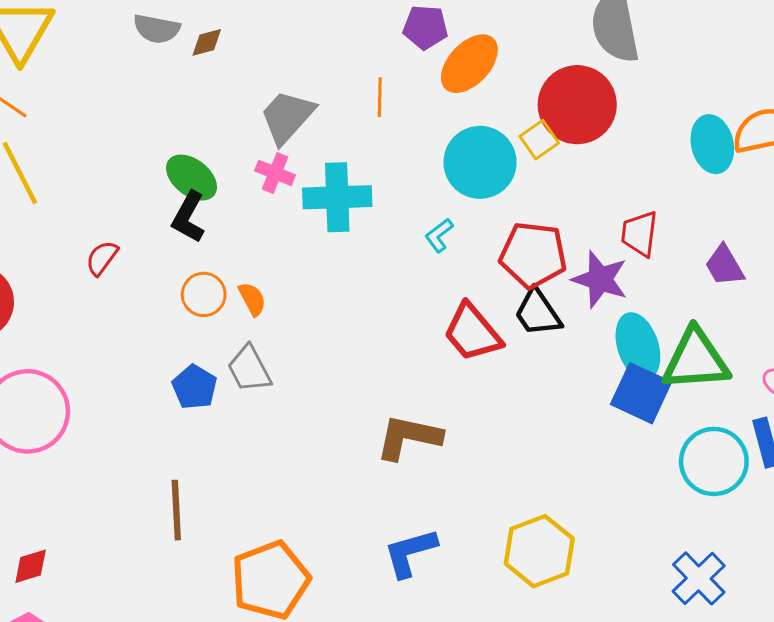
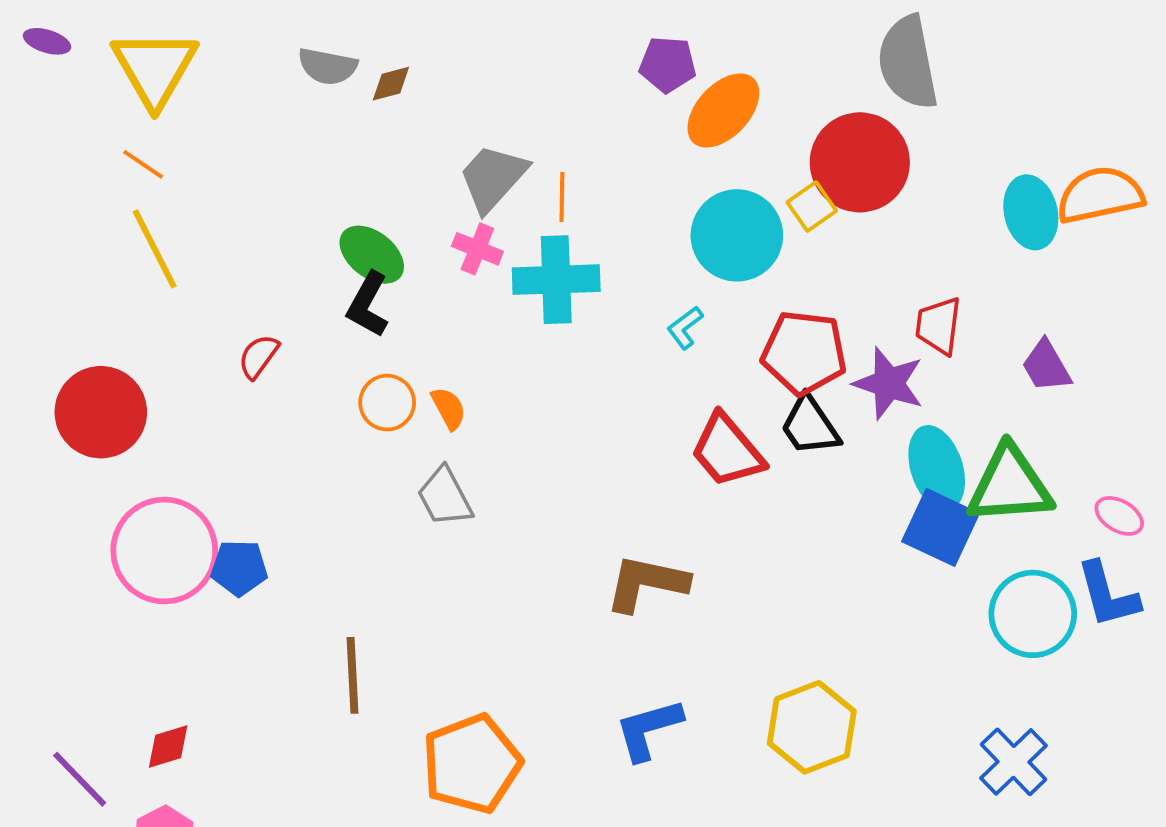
orange line: (380, 97) -> (562, 197), moved
blue pentagon: (195, 387) -> (239, 568), moved, turned -30

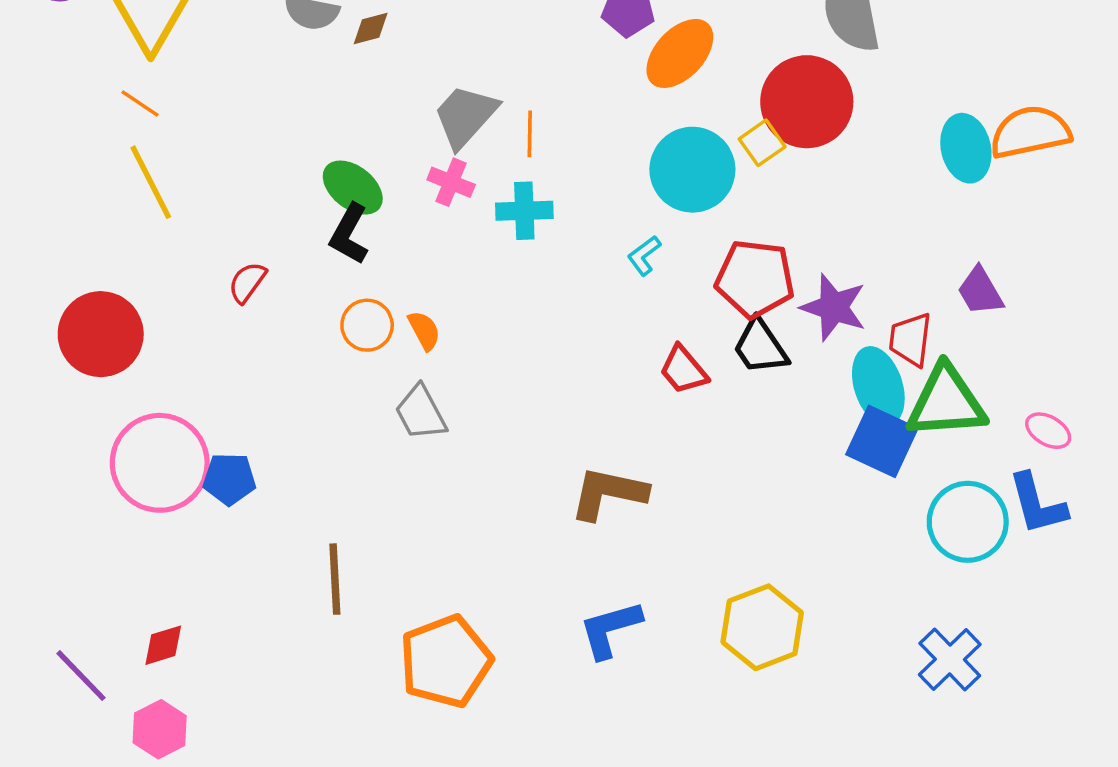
cyan cross: (556, 280) -> (524, 211), size x0.7
red trapezoid: (939, 326) -> (910, 339), moved
red trapezoid: (727, 451) -> (683, 370), size x0.7

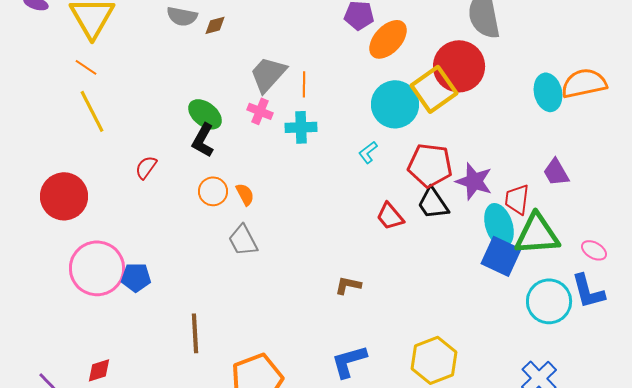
yellow square: (762, 143) -> (434, 89), size x1.8
brown L-shape: (608, 493) -> (348, 285), size x0.6

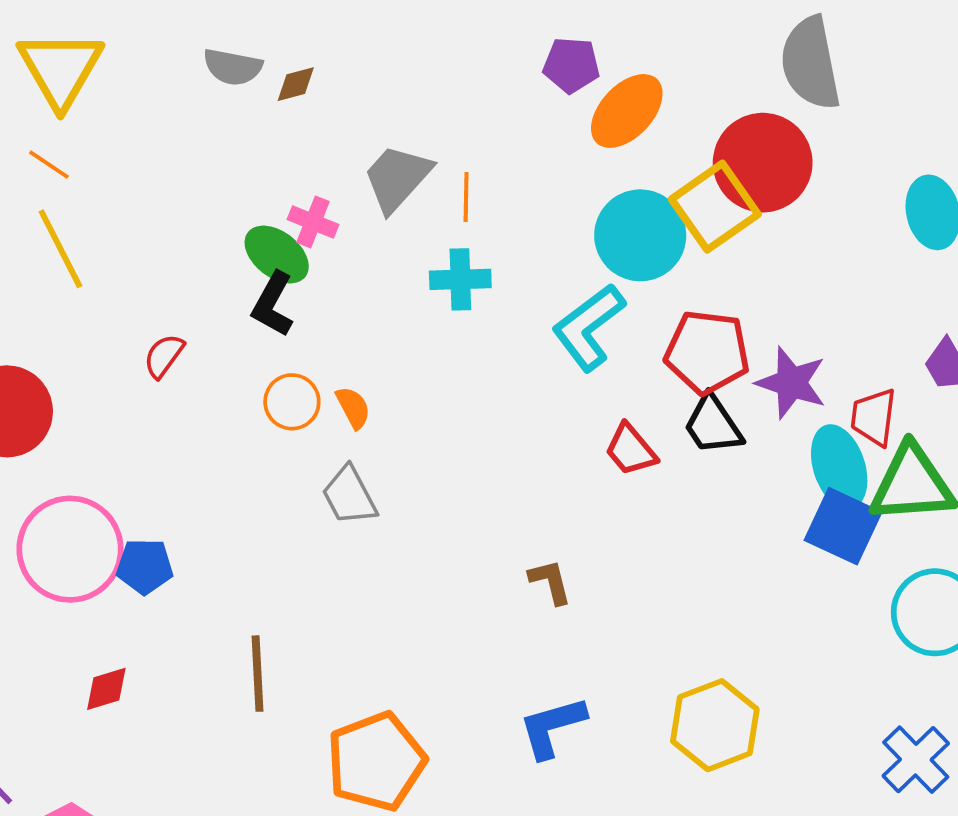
pink cross: (260, 111) -> (313, 222), moved
cyan L-shape: (368, 152) -> (589, 327), size x2.0
brown L-shape: (348, 285) -> (550, 582), turned 64
red diamond: (99, 370) -> (106, 689), moved

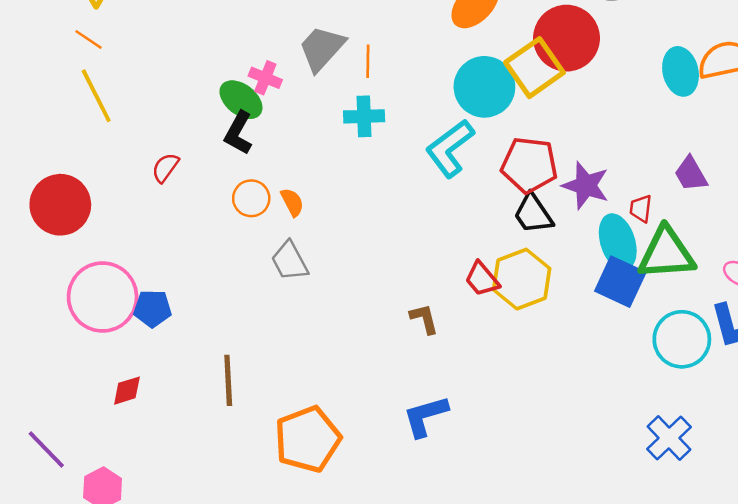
red trapezoid: (874, 417) -> (641, 209), size x0.7
red trapezoid: (631, 450) -> (482, 279), moved
yellow hexagon: (715, 725) -> (522, 279), moved

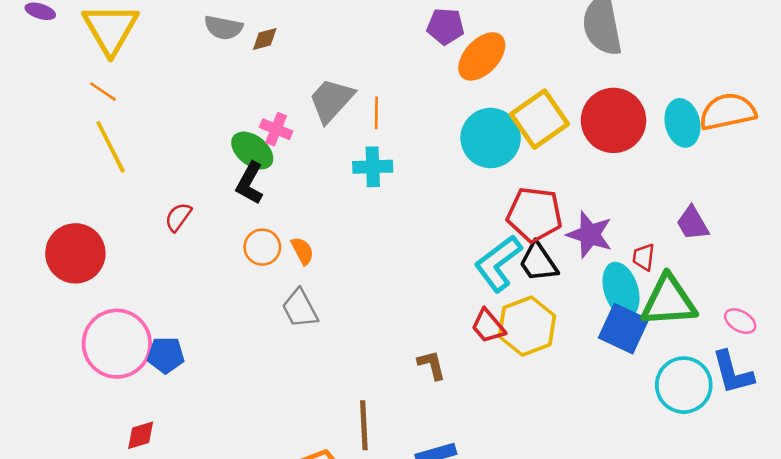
red circle: (566, 38) -> (614, 120), moved
cyan L-shape: (450, 148) -> (498, 263), moved
brown line: (228, 380) -> (364, 425), moved

